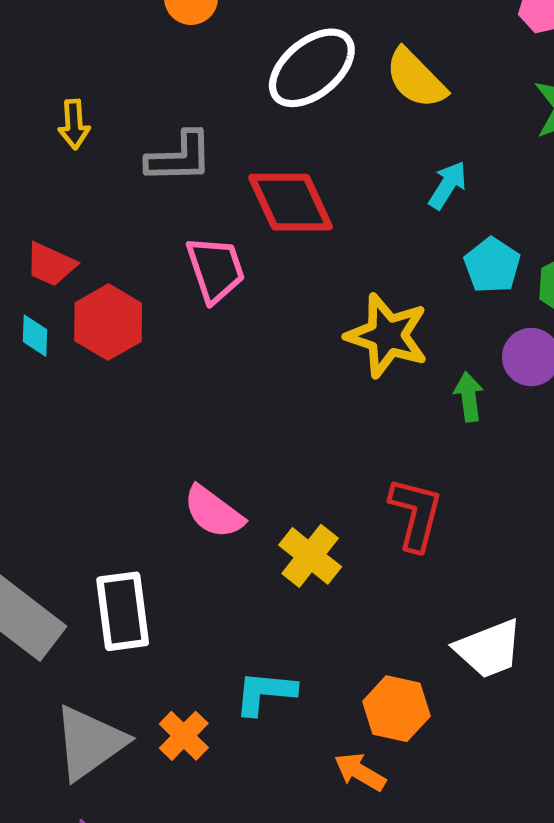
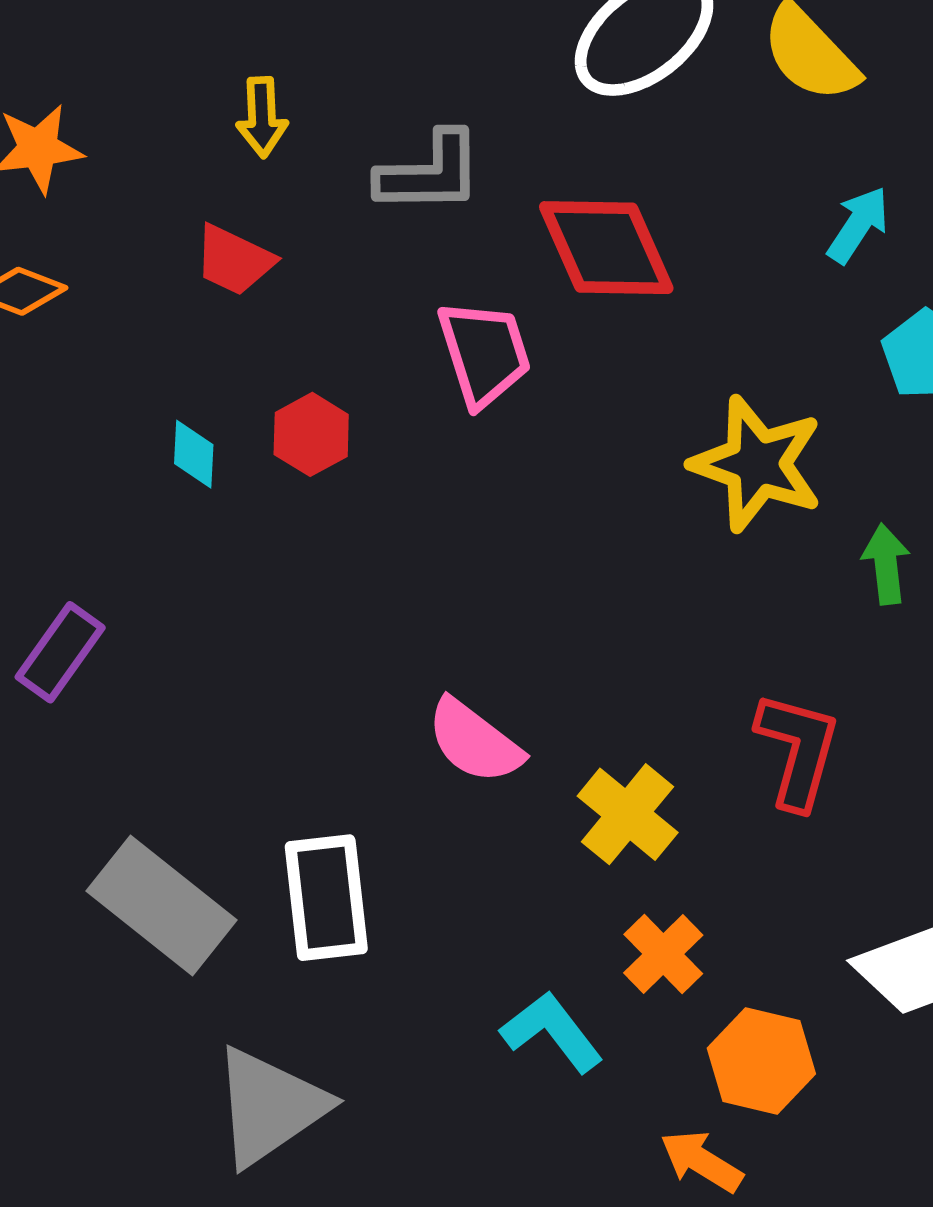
red trapezoid: (51, 264) -> (234, 260), moved
red hexagon: (108, 322) -> (311, 434), size x0.7
cyan L-shape: (265, 693) -> (552, 1032), turned 46
orange cross: (184, 736) -> (663, 954), moved

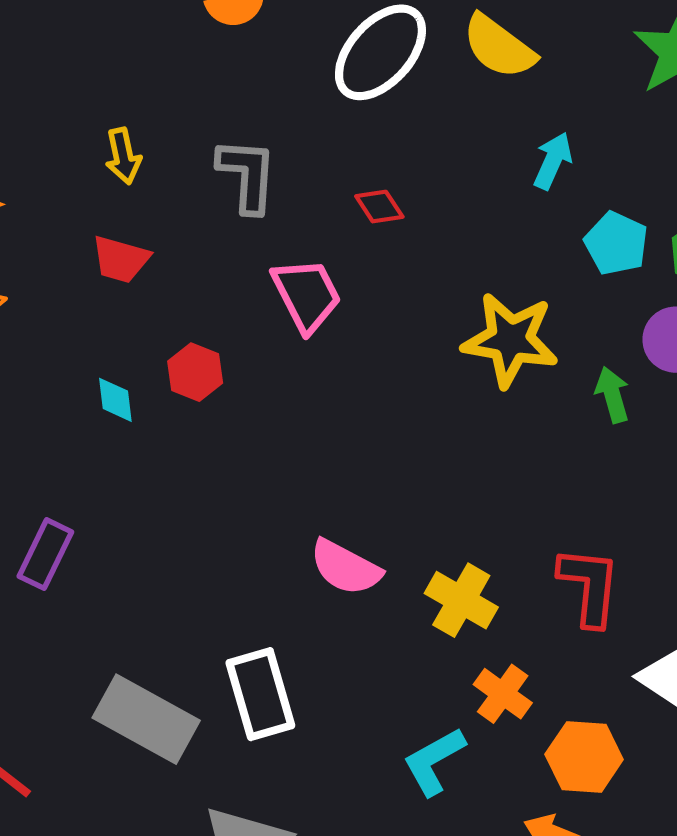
gray L-shape: (430, 173) -> (247, 175), turned -76
red diamond: (606, 248) -> (379, 207), size x0.5
red L-shape: (798, 750) -> (589, 586), moved
cyan L-shape: (552, 1032) -> (434, 761), turned -72

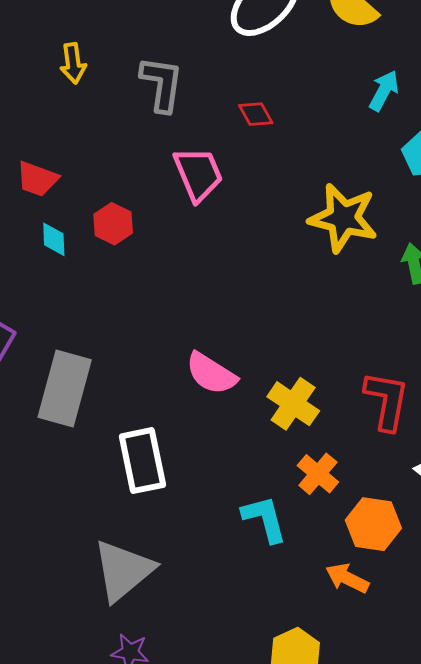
red trapezoid: (121, 259) -> (37, 179), moved
gray rectangle: (146, 719) -> (65, 389), moved, turned 72
cyan L-shape: (434, 761) -> (264, 519), turned 100

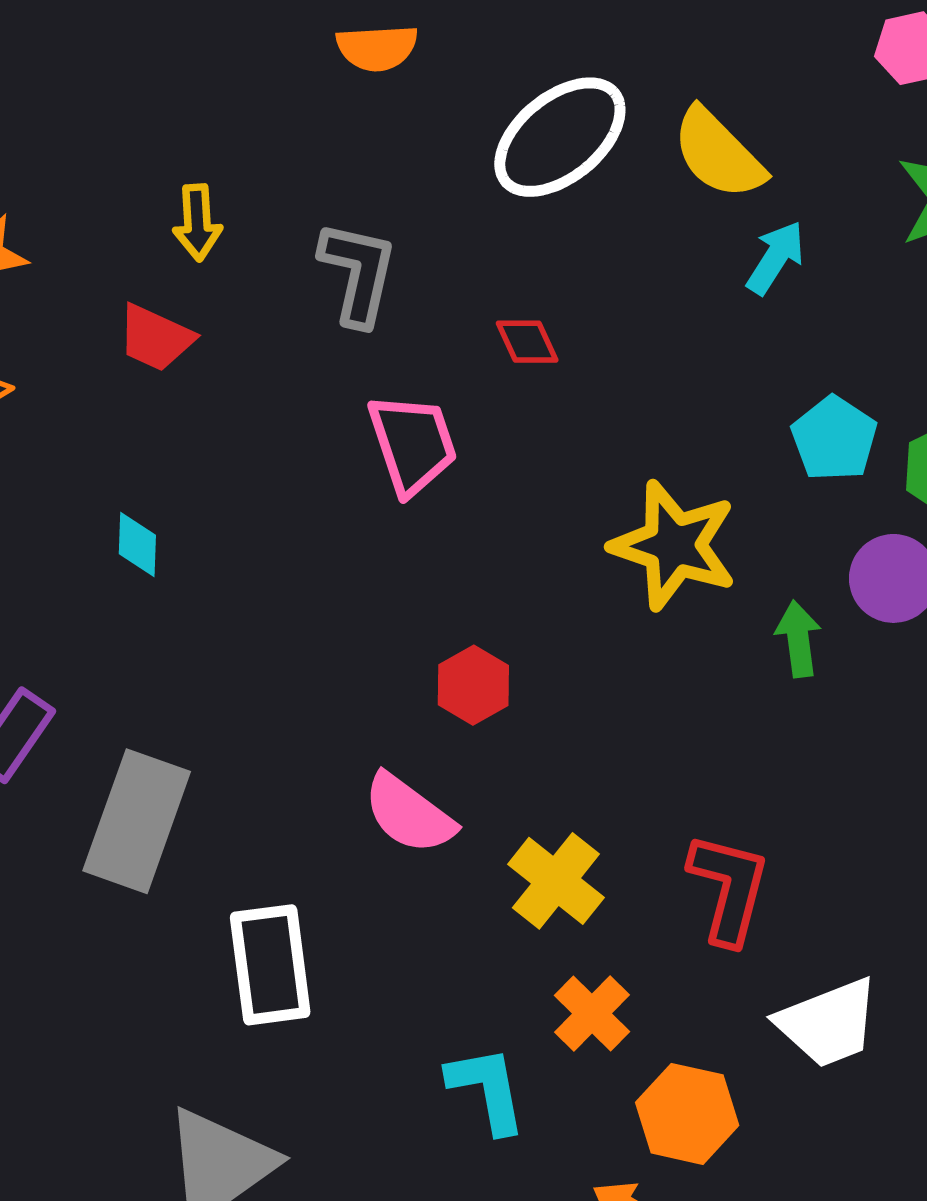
cyan arrow: (384, 91) -> (776, 258), moved
red trapezoid: (37, 179) -> (156, 338), moved
red hexagon: (113, 224) -> (473, 685), moved

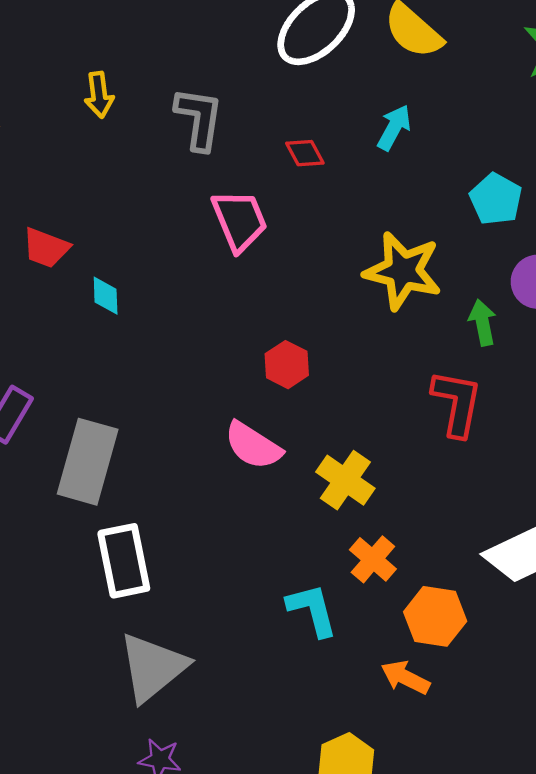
cyan arrow: (776, 258) -> (394, 128), moved
red trapezoid: (156, 338) -> (46, 248), moved
cyan diamond: (137, 545) -> (106, 296), moved
red L-shape: (729, 888) -> (457, 403), moved
white rectangle: (270, 965) -> (124, 561), moved

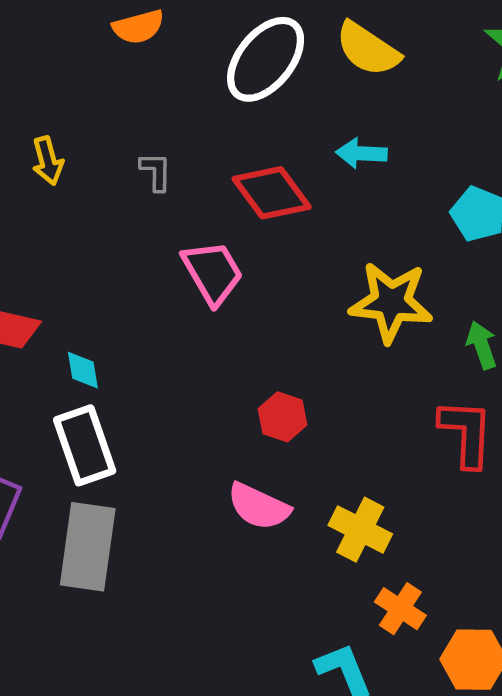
gray L-shape: (199, 119) -> (156, 172), size x0.6
cyan arrow: (394, 128) -> (361, 153), turned -108
red diamond: (305, 153) -> (272, 193), size x1.8
white rectangle: (124, 561) -> (85, 445), moved

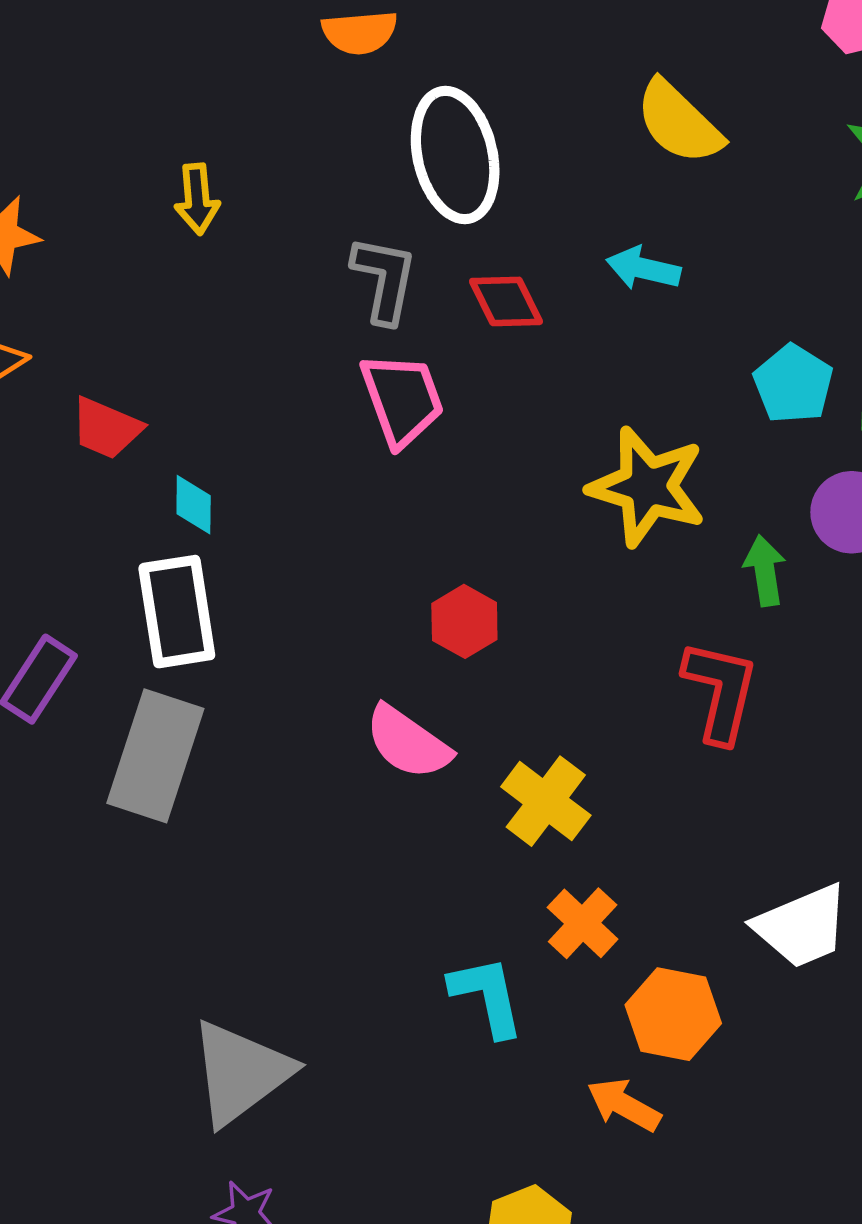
white ellipse: (266, 59) -> (455, 155), moved, turned -62
gray L-shape: (156, 172) -> (384, 279), moved, size x1.5
red diamond: (272, 193) -> (506, 301), size x0.7

